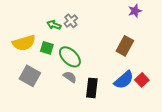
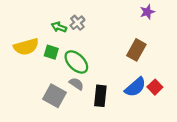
gray square: (30, 76) -> (55, 96), moved

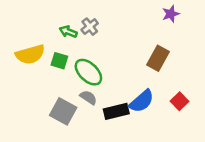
blue semicircle: (135, 87) -> (142, 101), moved
black rectangle: (100, 96) -> (116, 111), turned 70

